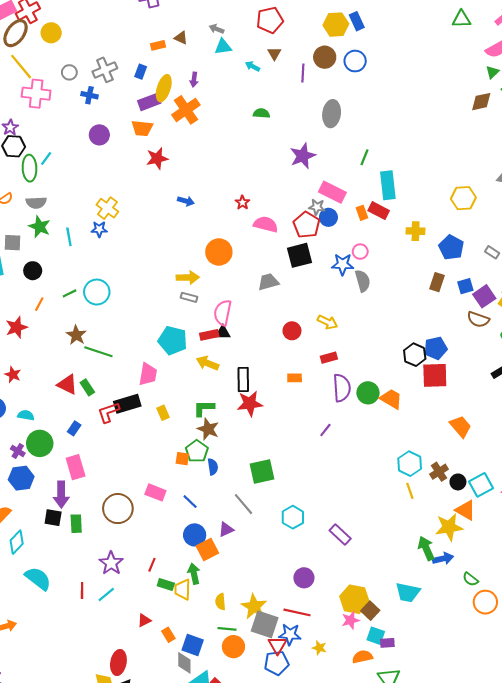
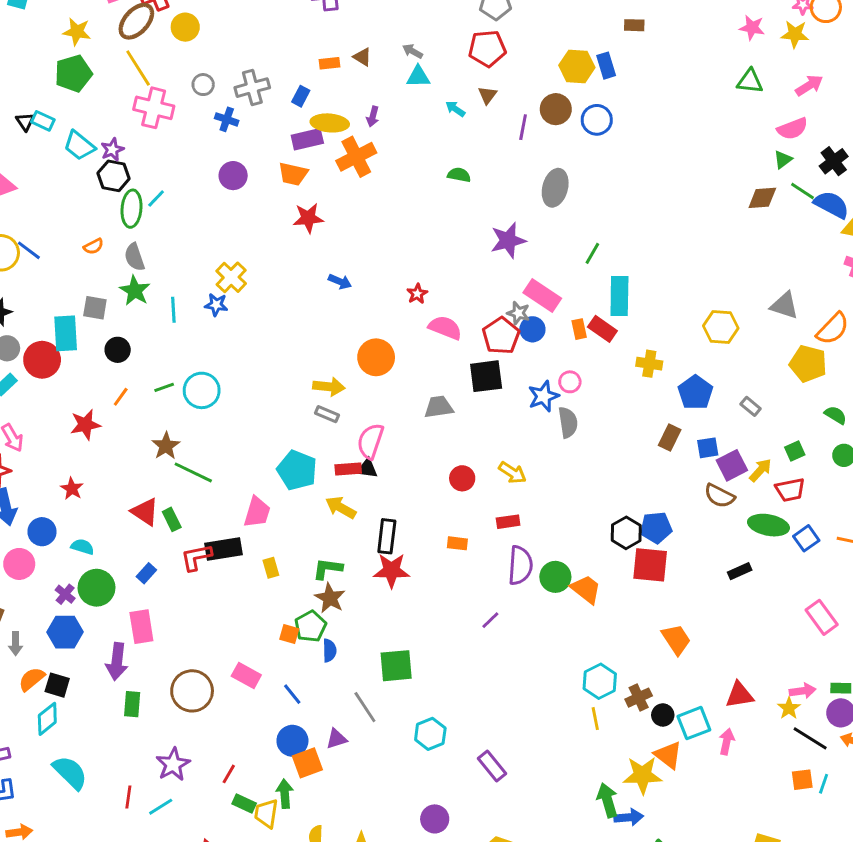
yellow ellipse: (164, 88) -> (330, 123), turned 70
gray semicircle: (36, 203) -> (134, 257), turned 66
blue star: (343, 264) -> (543, 396), turned -30
black square: (53, 518) -> (57, 685), moved

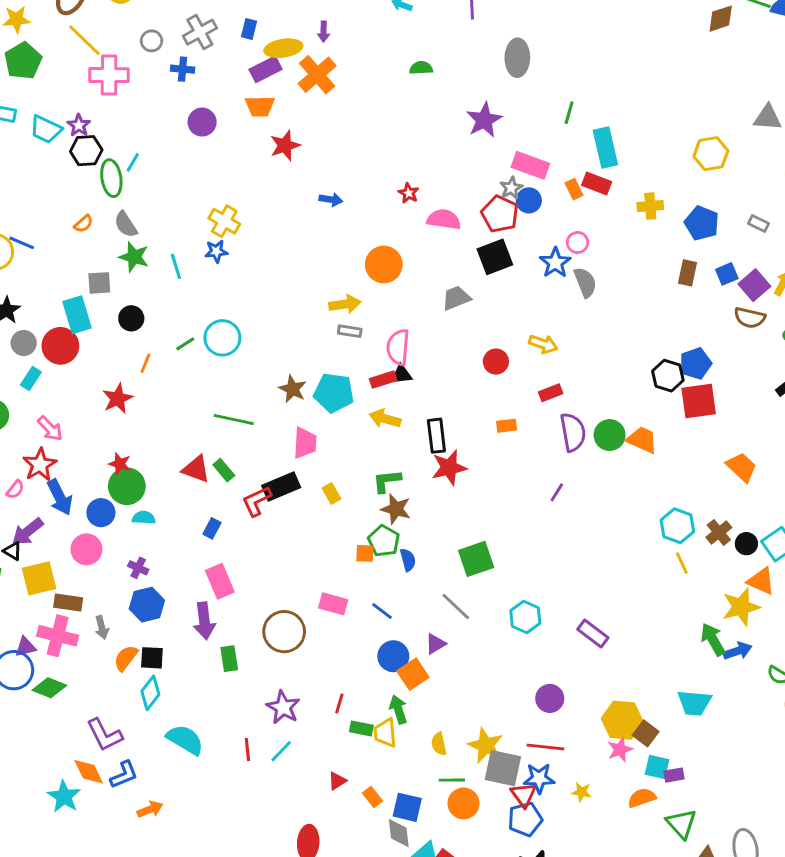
gray star: (518, 313) -> (511, 188), turned -30
brown star: (166, 446) -> (293, 389), moved
green circle: (97, 588) -> (127, 486), moved

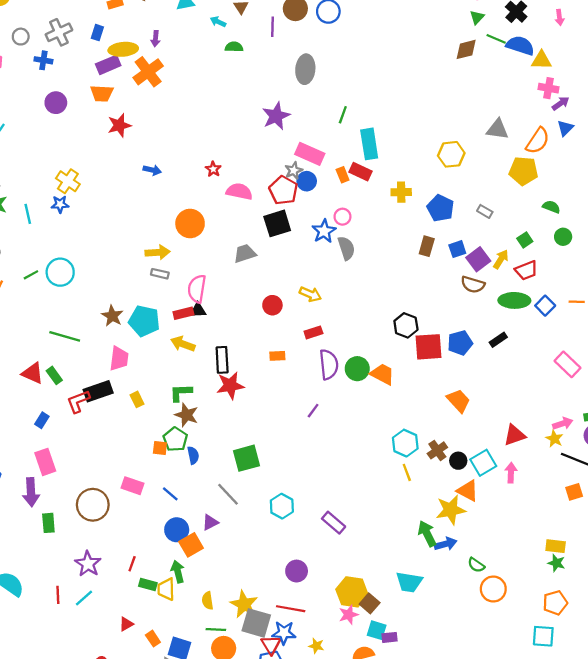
green semicircle: (421, 68) -> (234, 47), moved
blue pentagon: (696, 364) -> (460, 343), moved

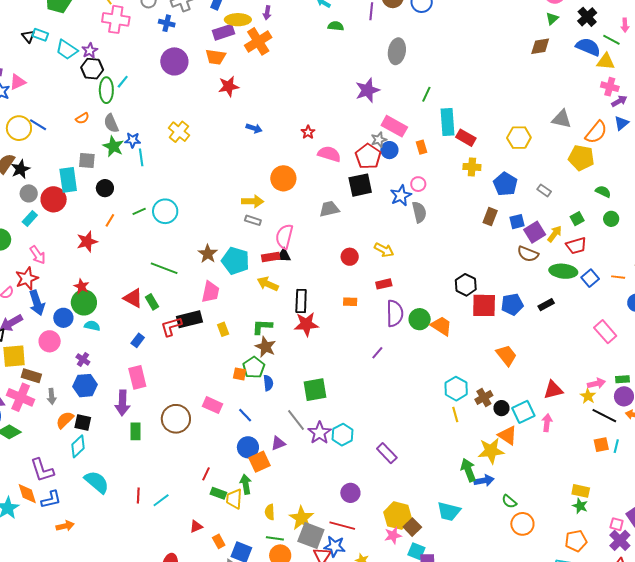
green line: (496, 39) -> (611, 40), moved
purple circle: (56, 103) -> (174, 61), size x1.4
red rectangle: (360, 172) -> (466, 138), moved
blue star: (60, 204) -> (133, 140), moved
purple star: (88, 564) -> (320, 433), moved

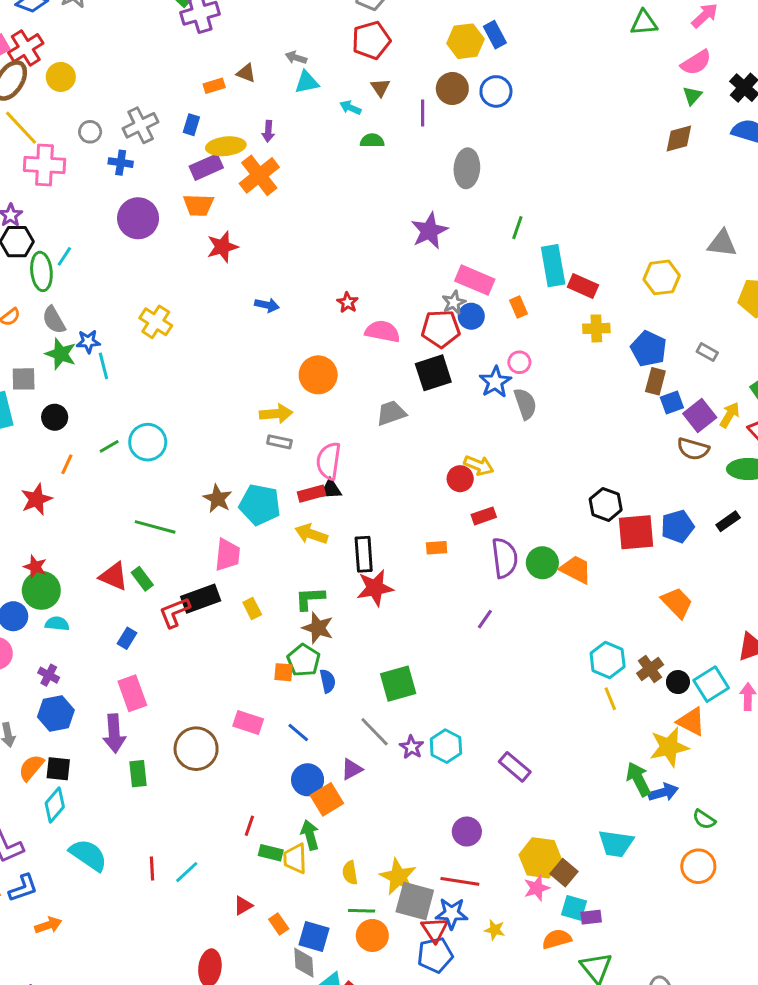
red pentagon: (368, 156) -> (441, 329), turned -30
brown rectangle: (490, 217) -> (655, 381), moved
red circle: (350, 257) -> (460, 479), moved
purple star: (320, 433) -> (412, 747), size x0.7
orange circle: (522, 524) -> (698, 866), moved

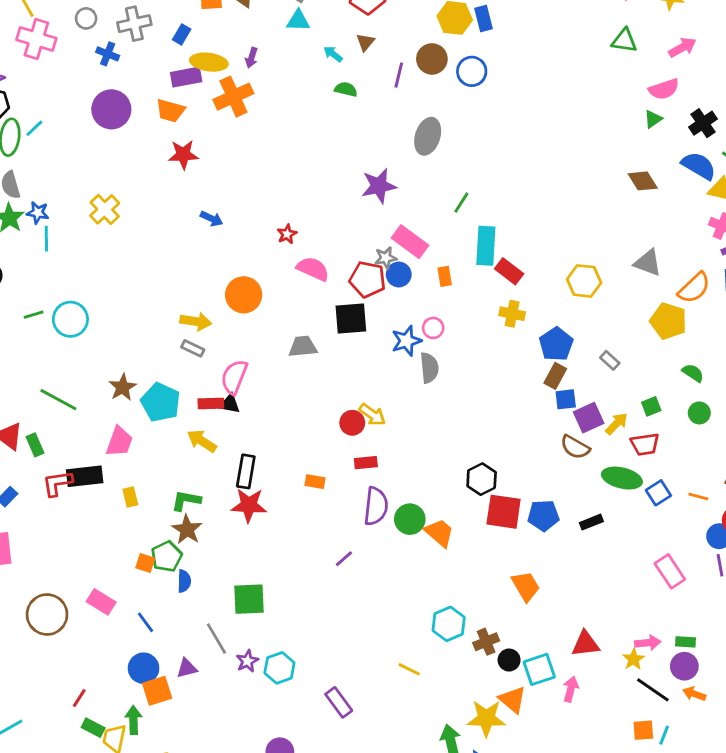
brown diamond: (679, 139) -> (643, 181), moved, turned 60
yellow line: (610, 699) -> (409, 669), moved, turned -55

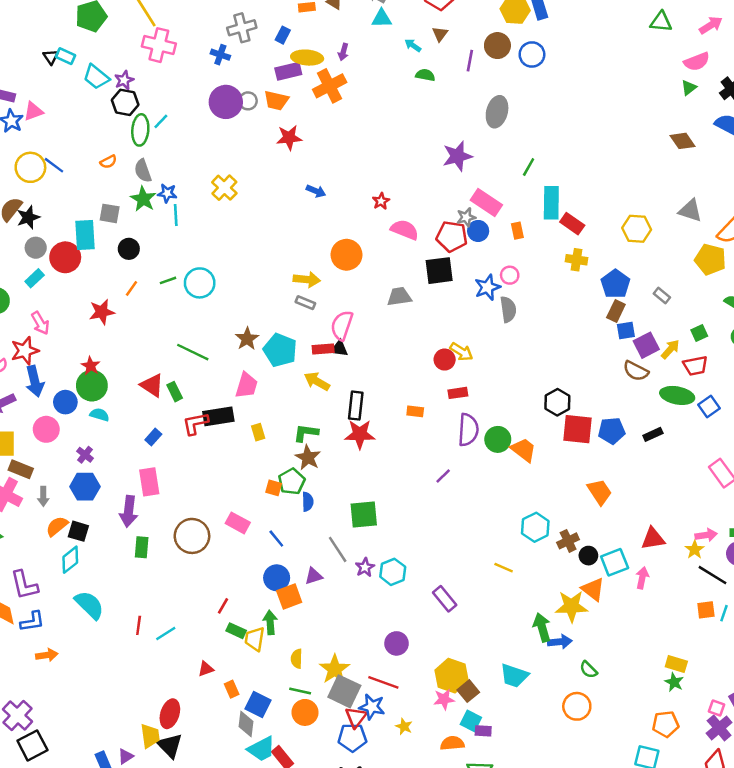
gray circle: (86, 18) -> (248, 101), moved

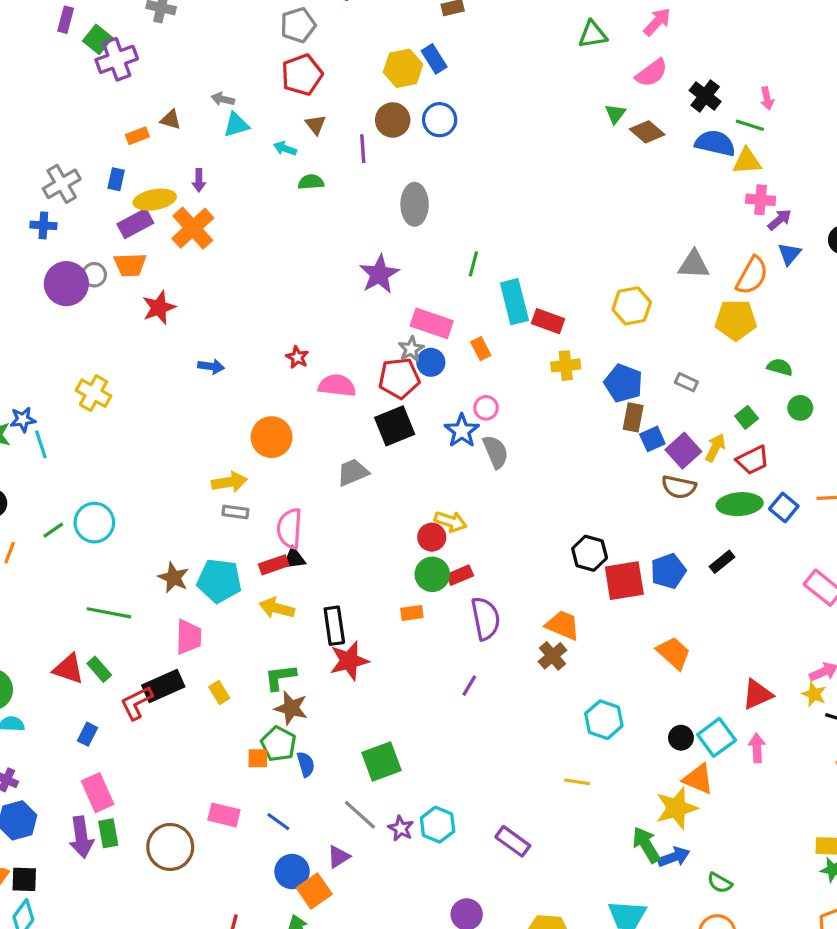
green triangle: (689, 88) -> (615, 114), moved
brown diamond: (683, 141) -> (647, 132), moved
green circle: (498, 439) -> (432, 574), moved
brown cross: (568, 541) -> (553, 656), moved
green rectangle: (142, 547) -> (108, 833), moved

